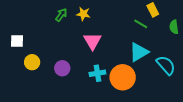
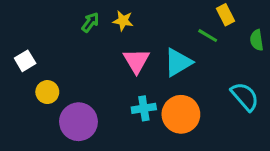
white square: (17, 41) -> (25, 61), turned -32
cyan triangle: (139, 52) -> (178, 62), moved
purple circle: (62, 68) -> (78, 122), moved, size x1.6

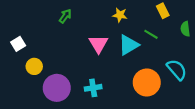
yellow star: (123, 21) -> (120, 15), moved
green line: (208, 36) -> (151, 34), moved
cyan cross: (144, 108) -> (93, 88), moved
orange circle: (181, 114) -> (147, 82), moved

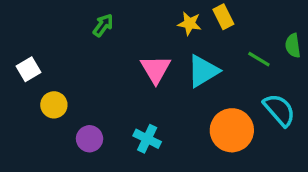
yellow rectangle: (163, 11) -> (223, 17), moved
green line: (151, 34) -> (259, 59), moved
purple circle: (57, 88) -> (90, 139), size x0.6
cyan cross: (93, 88) -> (147, 139), turned 35

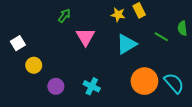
pink triangle: (156, 69) -> (85, 37), moved
cyan semicircle: (279, 110) -> (174, 83), moved

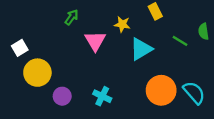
yellow star: (118, 15) -> (122, 24), moved
yellow circle: (34, 65) -> (37, 73), size x1.5

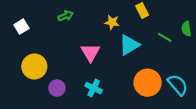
green arrow: (72, 17) -> (66, 16), turned 32
pink triangle: (95, 41) -> (90, 52), moved
white square: (20, 48) -> (21, 27), moved

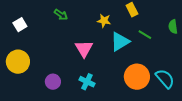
green arrow: (66, 16) -> (61, 15), turned 56
green line: (165, 37) -> (145, 35), moved
yellow circle: (34, 66) -> (18, 62), moved

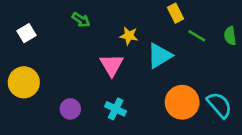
yellow star: (104, 21) -> (129, 36), moved
green line: (145, 35) -> (197, 36), moved

